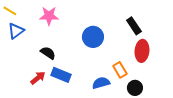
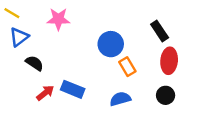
black semicircle: (48, 53) -> (34, 63), moved
orange rectangle: (120, 70) -> (127, 67), moved
black circle: (135, 88) -> (166, 95), moved

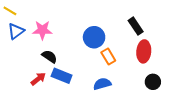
pink star: (58, 19) -> (42, 30), moved
black semicircle: (34, 63) -> (49, 56), moved
black circle: (166, 95) -> (153, 82), moved

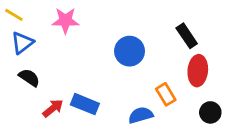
pink star: (42, 30) -> (65, 20), moved
black semicircle: (49, 56) -> (29, 78), moved
orange rectangle: (108, 56) -> (166, 94), moved

